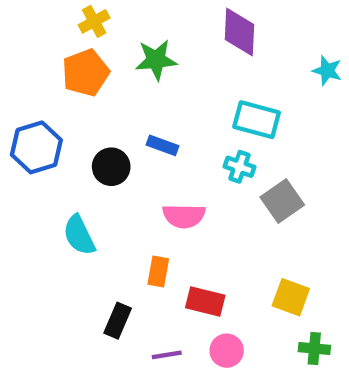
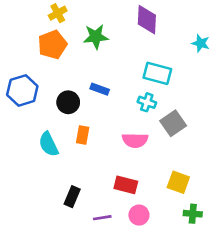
pink semicircle: (184, 216) -> (135, 140), moved
orange rectangle: (158, 272) -> (83, 135), moved

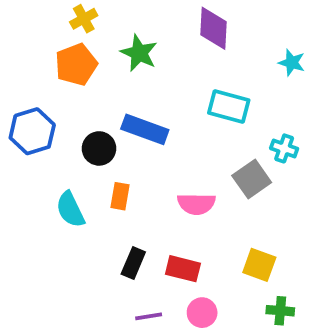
green star: (96, 37) -> (139, 53), turned 30
blue rectangle: (100, 89) -> (145, 129), size x1.6
cyan cross: (147, 102) -> (284, 148), moved
black rectangle: (72, 197) -> (133, 263), moved

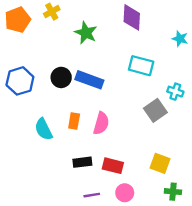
orange pentagon: (76, 64) -> (18, 20), moved
black circle: (99, 148) -> (61, 77), moved
pink semicircle: (196, 204) -> (101, 123), moved, turned -75
black rectangle: (133, 263) -> (82, 162), turned 60

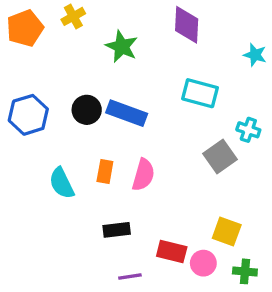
red rectangle: (113, 166) -> (172, 251), moved
pink circle: (125, 193) -> (203, 263), moved

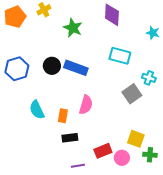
orange rectangle: (105, 171) -> (63, 116), moved
red rectangle: (172, 251) -> (103, 151), turned -36
green cross: (245, 271) -> (150, 155), moved

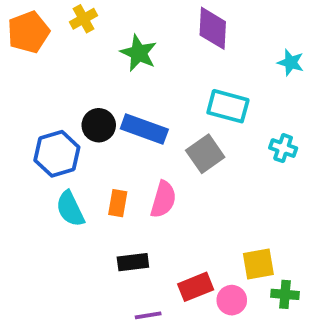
blue hexagon: (17, 69) -> (57, 154), moved
gray square: (132, 94) -> (205, 154), moved
orange rectangle: (63, 116) -> (118, 203), moved
yellow square: (136, 139) -> (258, 264), turned -30

